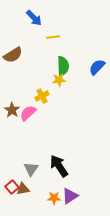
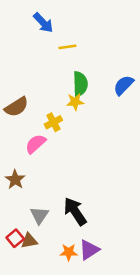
brown semicircle: (13, 55) -> (16, 107), moved
brown star: (12, 110) -> (15, 180), moved

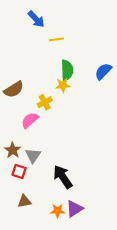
gray triangle: (39, 215) -> (33, 155), moved
red square: (15, 238) -> (19, 171), moved, turned -32

